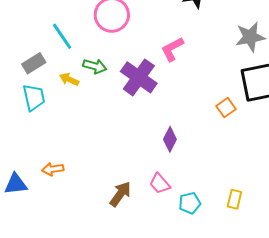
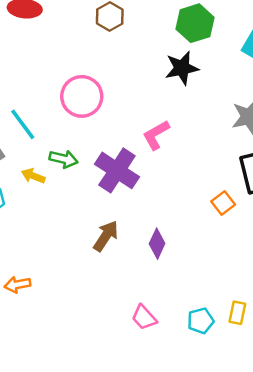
pink trapezoid: (160, 184) -> (144, 317), moved
brown arrow: (120, 194) -> (106, 236), moved
cyan pentagon: (190, 203) -> (201, 321), moved

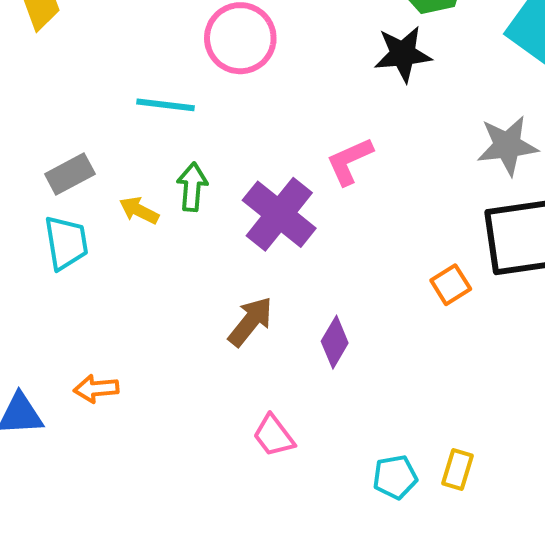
pink circle: (82, 96) -> (240, 38), moved
cyan line: (23, 124) -> (166, 105), moved, turned -52
green arrow: (64, 159) -> (192, 187), turned -104
pink trapezoid: (144, 317) -> (274, 436), moved

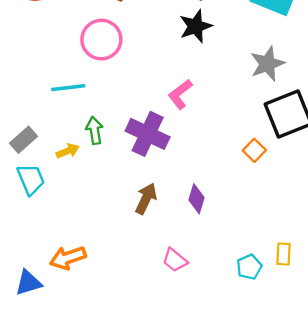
yellow arrow: (139, 210) -> (68, 151), turned 145
orange arrow: (96, 389) -> (68, 258), size x1.4

